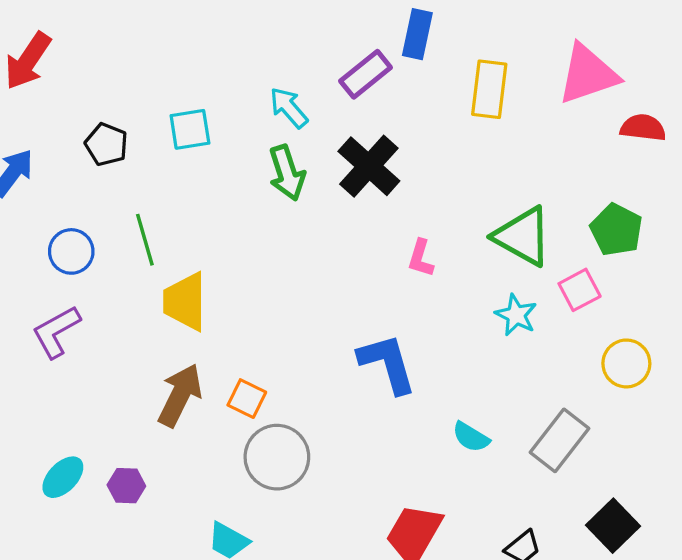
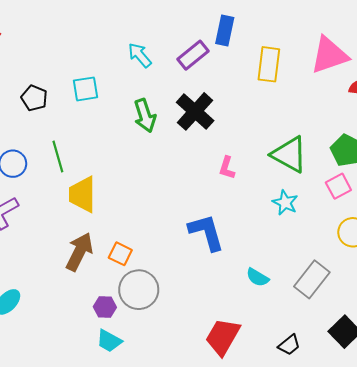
cyan arrow: (289, 108) -> (140, 55), moved
pink square: (580, 290) -> (338, 186), moved
purple hexagon: (126, 486) -> (105, 307), moved

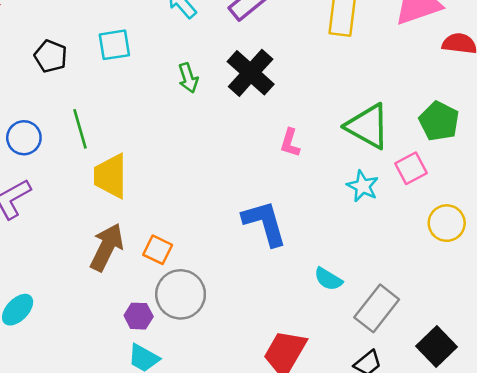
green arrow: (145, 116) -> (188, 78), size x0.7
pink square: (338, 186) -> (411, 168), moved
gray rectangle: (312, 279) -> (377, 308), moved

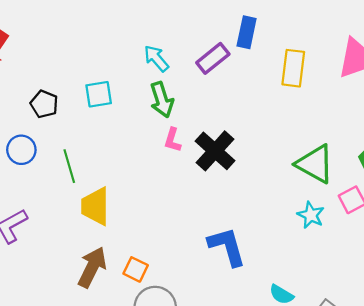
black cross: (251, 73) -> (215, 151), moved
green arrow: (188, 78) -> (162, 100), moved, size x1.4
blue circle: (24, 138) -> (21, 150), moved
pink L-shape: (290, 143) -> (173, 140), moved

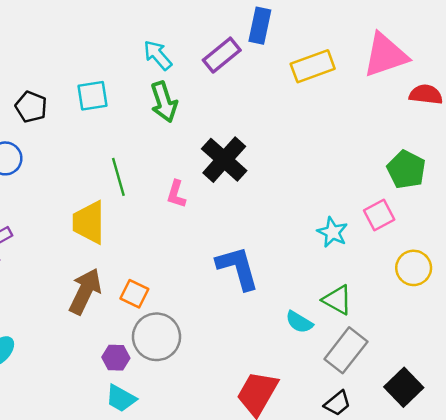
yellow rectangle: (293, 68) -> (313, 66), turned 63
pink L-shape: (173, 140) -> (176, 194), moved
green triangle: (315, 164) -> (337, 300), moved, size x0.7
green line: (69, 166) -> (118, 177), moved

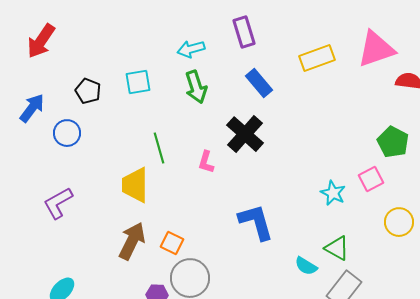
blue rectangle: (260, 26) -> (259, 83), moved, turned -52
cyan arrow: (158, 55) -> (191, 49), turned -64
purple rectangle: (222, 55) -> (244, 32), moved, turned -68

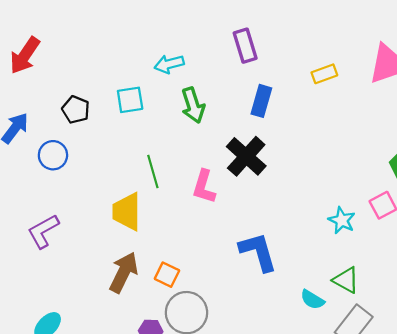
cyan arrow: (191, 49) -> (169, 64), moved
yellow rectangle: (317, 58) -> (324, 74), size x0.7
blue rectangle: (259, 83) -> (261, 101), turned 56
pink L-shape: (206, 162) -> (204, 187), size x1.4

